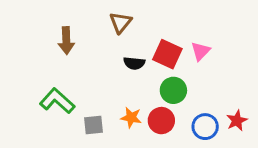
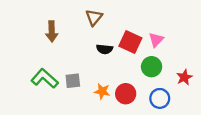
green circle: (173, 90) -> (152, 67), moved
red star: (237, 121) -> (184, 77), moved
gray square: (93, 125) -> (73, 81), moved

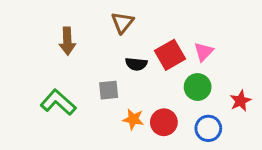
red square: (130, 42) -> (170, 55), turned 35
gray square: (73, 81) -> (109, 90), moved

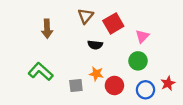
red square: (170, 55) -> (113, 23), moved
gray square: (109, 90) -> (76, 86), moved
red star: (240, 101) -> (168, 83), moved
orange star: (133, 119) -> (96, 74), moved

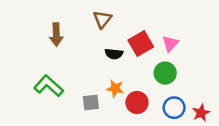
red square: (113, 23) -> (141, 44), moved
red star: (168, 83) -> (201, 113), moved

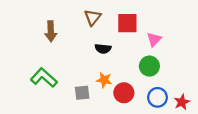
red square: (141, 44) -> (127, 23), moved, turned 30

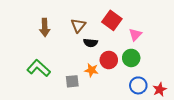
brown triangle: (93, 17) -> (78, 25), moved
red square: (127, 23) -> (112, 20), turned 36
red circle: (124, 93) -> (109, 60), moved

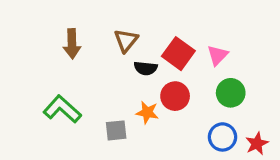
red square: (112, 20) -> (178, 54), moved
green circle: (131, 58) -> (231, 93), moved

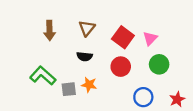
black semicircle: (146, 68) -> (85, 56), moved
orange star: (147, 112) -> (89, 85), moved
gray square: (116, 130) -> (69, 89), moved
blue circle: (223, 137) -> (143, 97), moved

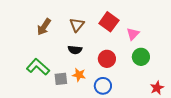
brown arrow: (50, 30) -> (44, 27), turned 36
red square: (123, 37) -> (109, 22), moved
blue circle: (143, 97) -> (103, 86), moved

